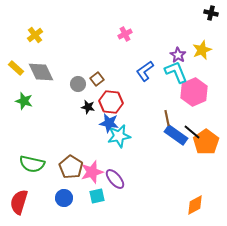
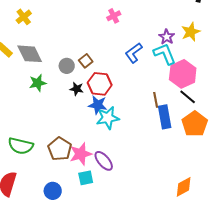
green star: (24, 101) -> (38, 83), moved, turned -30
black line: (192, 132) -> (188, 97), moved
blue rectangle: (176, 135) -> (165, 117), turned 45
blue circle: (64, 198) -> (53, 191), moved

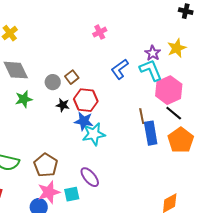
pink star: (81, 154) -> (49, 192), moved

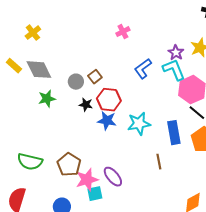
brown line: (142, 116) -> (159, 162), moved
cyan star: (94, 134) -> (139, 124), moved
pink star: (49, 192) -> (87, 180), moved

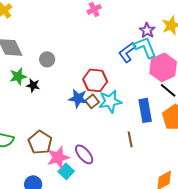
blue L-shape: (143, 69) -> (127, 52), moved
brown square: (95, 77) -> (92, 101), moved
red hexagon: (109, 100) -> (95, 80), moved
black star: (86, 105) -> (33, 85), moved
cyan square: (95, 194) -> (66, 171), turned -35

